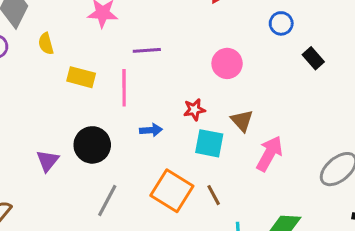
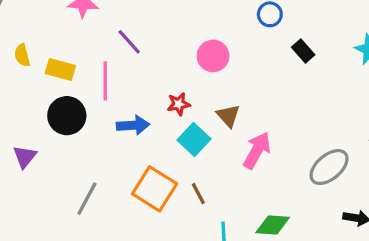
yellow semicircle: (46, 44) -> (22, 55), moved
purple line: (147, 50) -> (129, 42), turned 52
blue arrow: (151, 130) -> (133, 125), size x1.4
cyan square: (209, 143) -> (194, 139), turned 32
black circle: (92, 145) -> (67, 116), moved

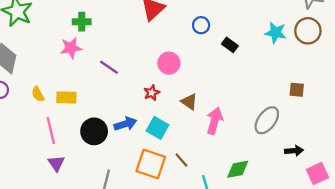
pink line: (105, 81) -> (51, 130), moved
red star: (179, 104) -> (152, 93), moved
black circle: (67, 116) -> (94, 131), moved
cyan square: (194, 139) -> (157, 128), moved

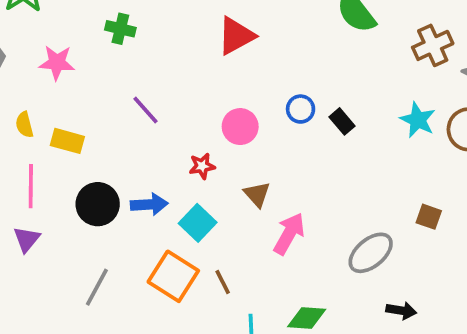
blue circle: (201, 25) -> (301, 109), moved
pink star: (71, 48) -> (57, 63), moved

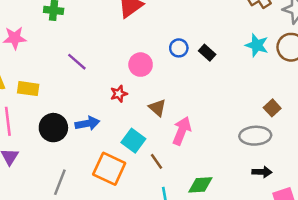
brown square: (429, 217) -> (272, 108), turned 35
cyan square: (198, 223) -> (133, 141), moved
gray ellipse: (371, 253) -> (255, 136), moved, turned 44
brown line: (223, 282) -> (156, 161), moved

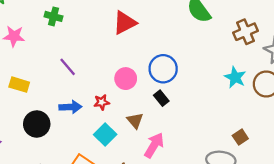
blue circle: (179, 48) -> (163, 69), size x1.6
black rectangle: (207, 53) -> (161, 98), moved
blue arrow: (87, 123) -> (70, 107), moved
cyan square: (133, 141) -> (105, 134), moved

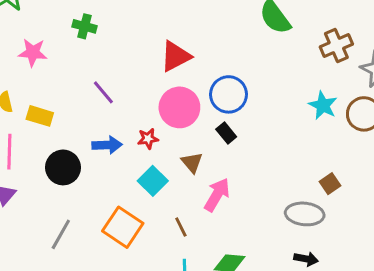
red triangle: (125, 23) -> (176, 56), moved
pink circle: (126, 79) -> (179, 107), size x1.4

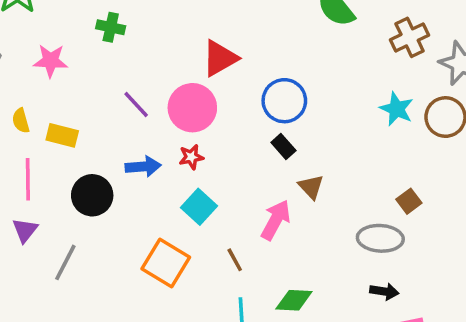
pink circle: (179, 107) -> (192, 108), moved
brown triangle: (192, 162) -> (311, 187), moved
gray line: (61, 234) -> (65, 262), moved

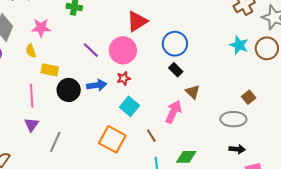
yellow semicircle: (21, 121) -> (31, 51), moved
black circle: (92, 195) -> (69, 90), moved

